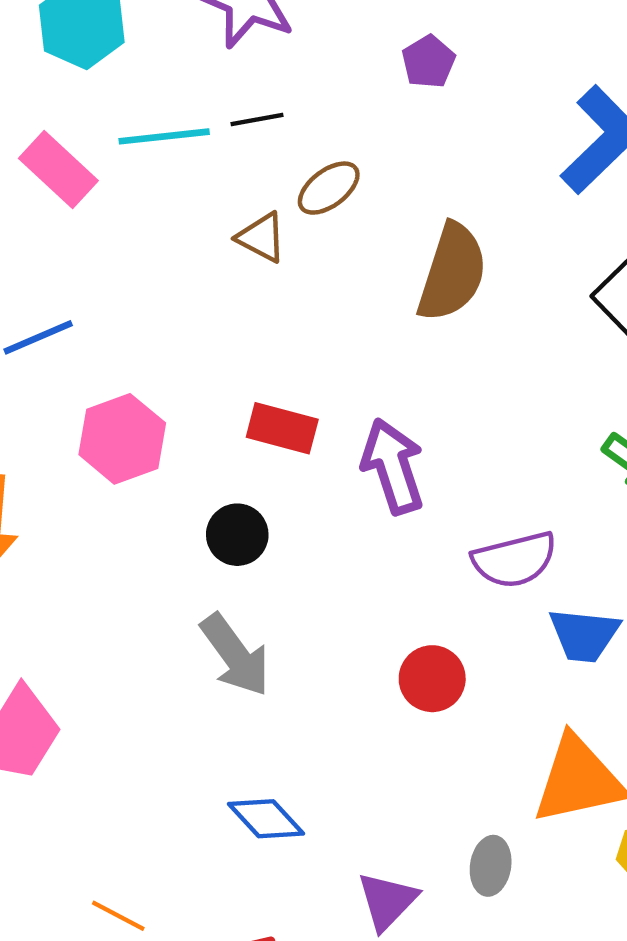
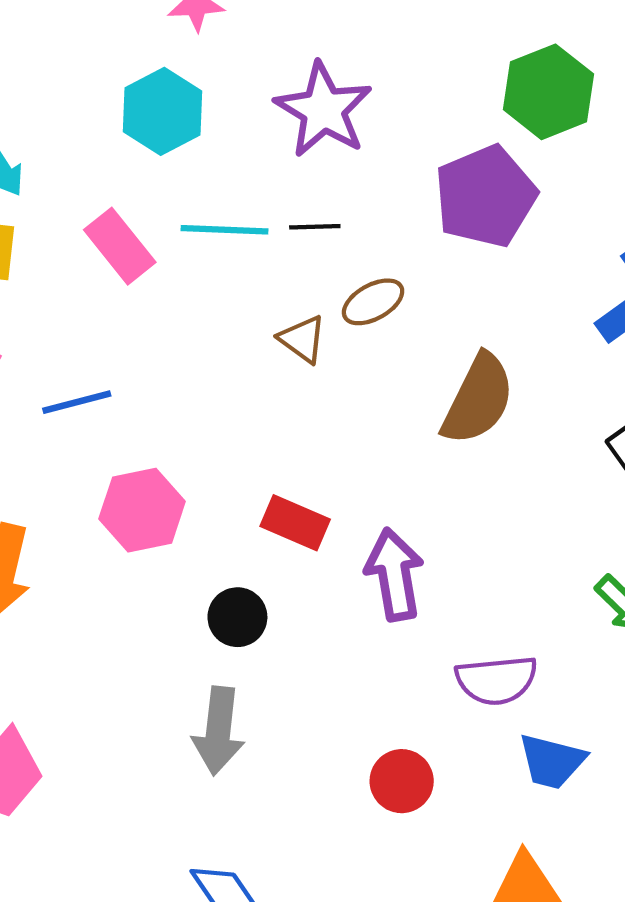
purple pentagon: (429, 62) -> (485, 196), size x2.0
gray arrow: (235, 655) -> (218, 731), turned 34

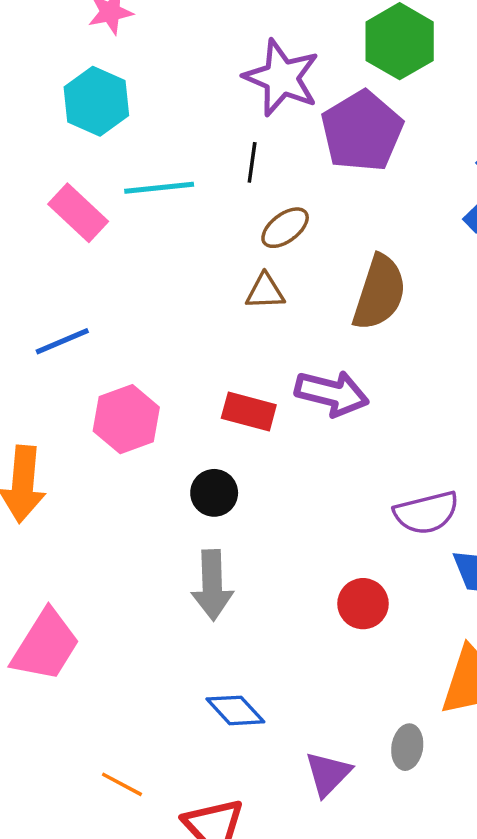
purple star: (323, 110) -> (282, 78), moved
black line: (315, 227) -> (252, 162), moved, turned -72
brown triangle: (302, 339) -> (265, 292), moved, turned -30
purple arrow: (394, 574) -> (332, 393), moved, turned 122

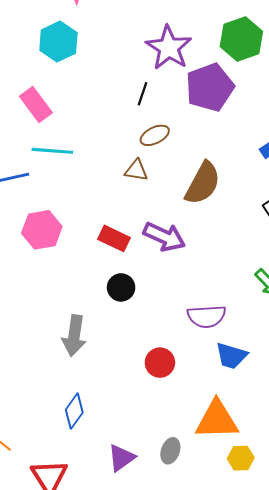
cyan line: (159, 188) -> (52, 151), moved
black circle: (214, 493) -> (121, 287), moved
blue diamond: (235, 710) -> (74, 411), turned 68

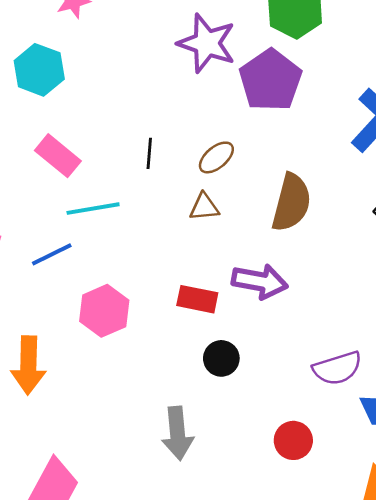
cyan hexagon: (58, 42) -> (39, 70), moved
black line: (143, 94) -> (149, 153), moved

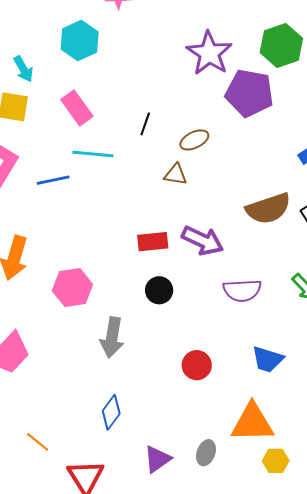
purple pentagon: (270, 80) -> (249, 93), turned 30
brown semicircle: (291, 203) -> (268, 209), moved, turned 42
red rectangle: (197, 299) -> (153, 242), turned -32
pink hexagon: (104, 311) -> (72, 288), moved
purple semicircle: (337, 368) -> (242, 290), moved

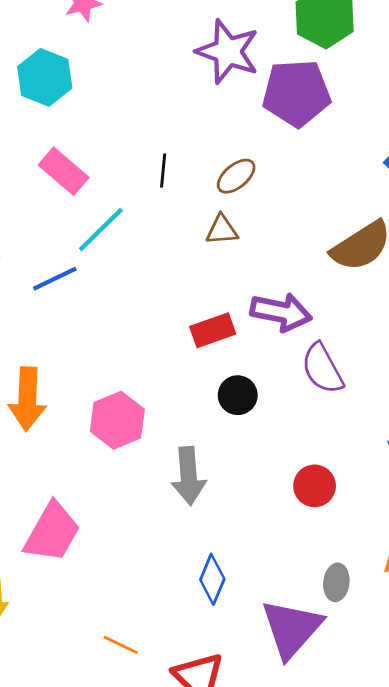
cyan line: (93, 154) -> (101, 229), turned -36
purple semicircle: (242, 290) -> (322, 369), moved, turned 78
gray ellipse: (206, 453) -> (336, 582), moved
purple triangle: (157, 459) -> (292, 629), size x1.6

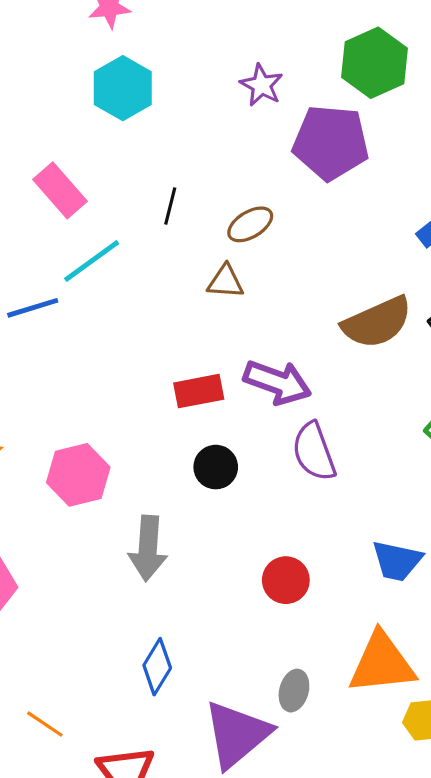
purple star: (228, 52) -> (262, 85), size x0.6
cyan hexagon: (45, 77) -> (123, 88), moved

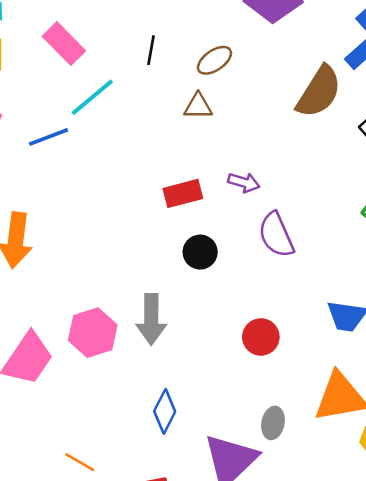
brown semicircle: (377, 322) -> (319, 92), moved, turned -30
purple arrow: (277, 382) -> (244, 182), size x0.6
pink hexagon: (78, 475) -> (93, 333), moved

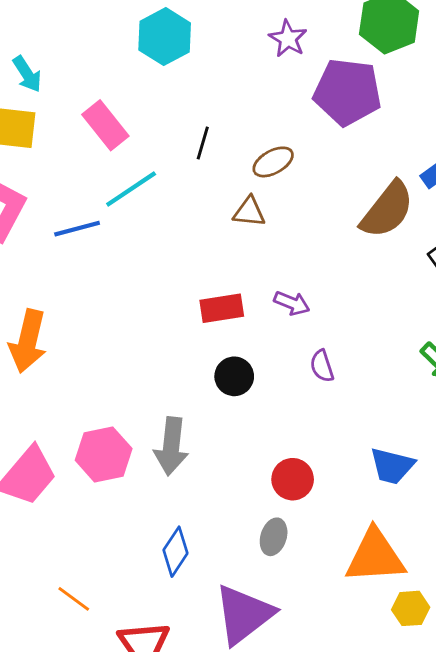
purple semicircle: (276, 235) -> (322, 366), size x0.6
gray ellipse: (273, 423) -> (274, 537), moved

